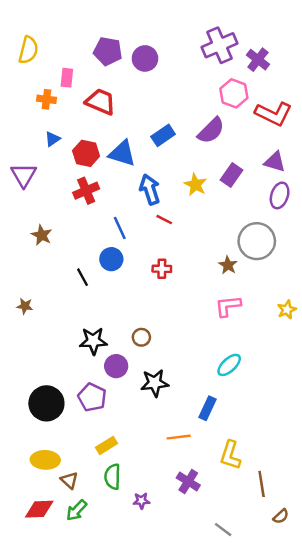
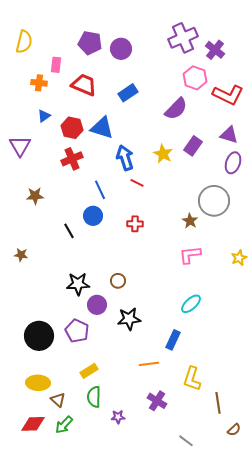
blue rectangle: (163, 135) -> (128, 93), moved
brown star: (42, 235) -> (35, 196), turned -30

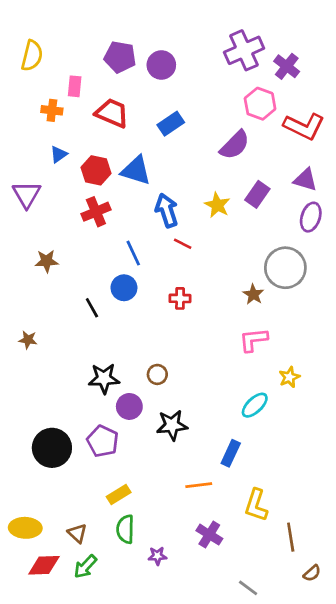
yellow star: (239, 258) -> (289, 377), moved
yellow ellipse: (38, 383) -> (25, 528), moved

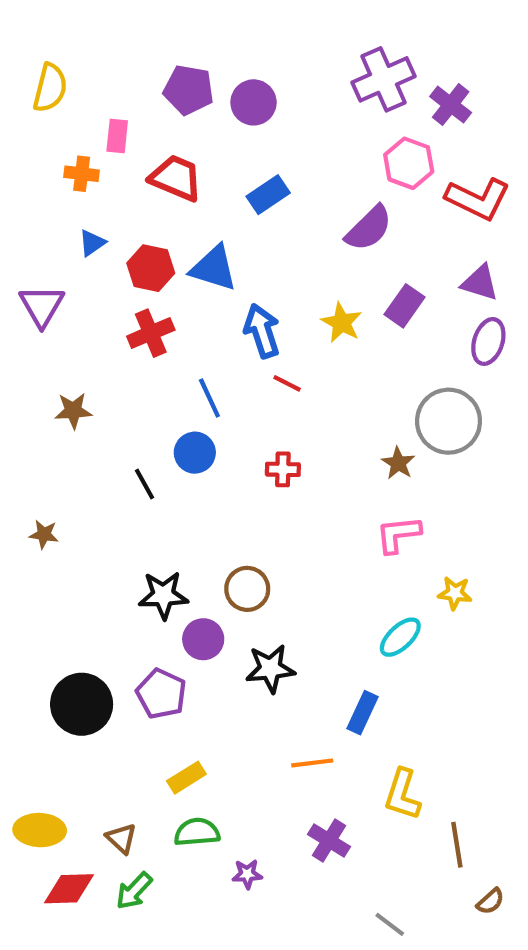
brown circle: (157, 374) -> (247, 589), size x1.4
yellow star: (289, 377) -> (455, 593), turned 30
green semicircle: (125, 529) -> (197, 832), turned 84

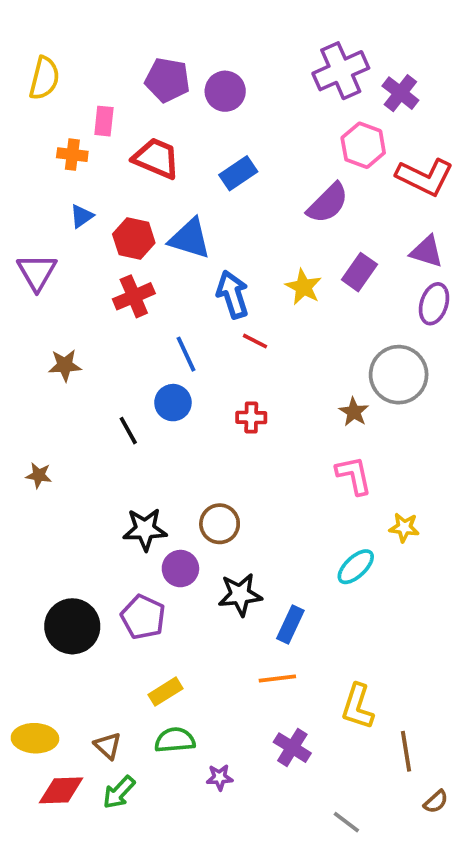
pink L-shape: (398, 534) -> (354, 475), turned 84
blue rectangle: (363, 713) -> (290, 624), moved

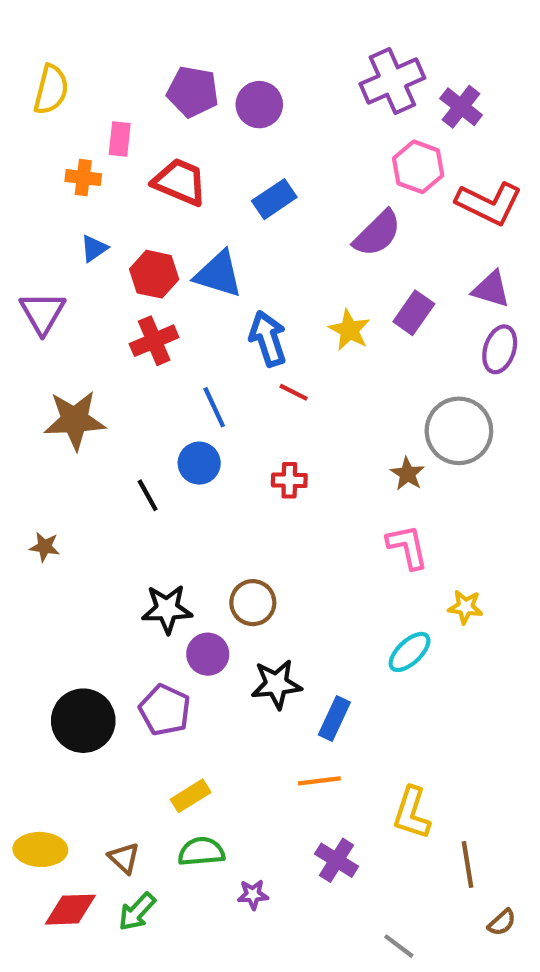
brown star: (65, 365) -> (75, 420), size x1.6

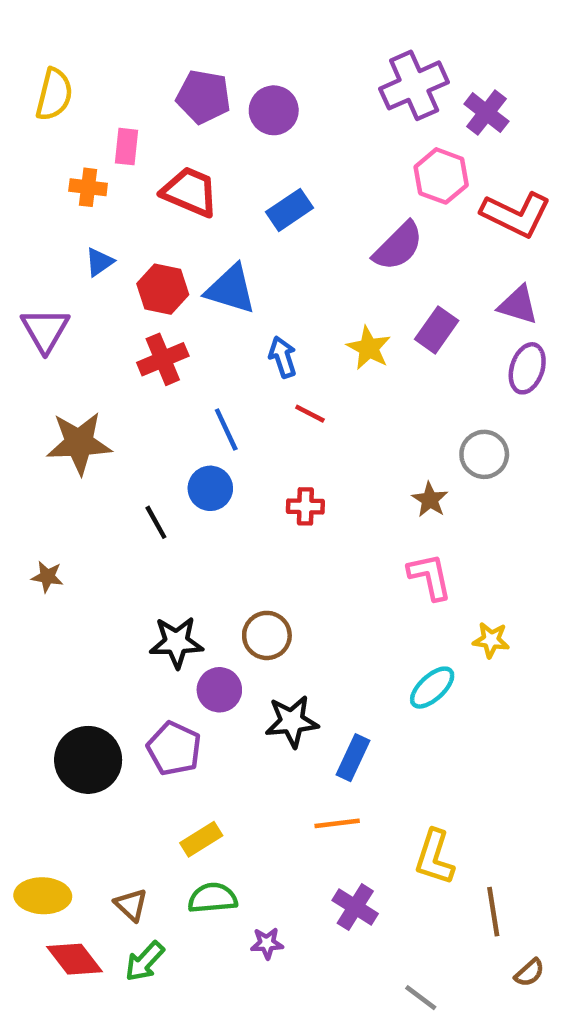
blue arrow: (268, 339) -> (283, 357), size x0.7
gray circle: (459, 431) -> (484, 454), size x0.7
red diamond: (70, 910) -> (74, 959), turned 54

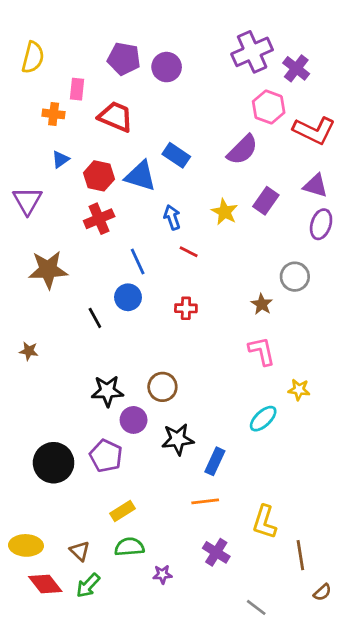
blue rectangle: (290, 210) -> (176, 155), moved, turned 68

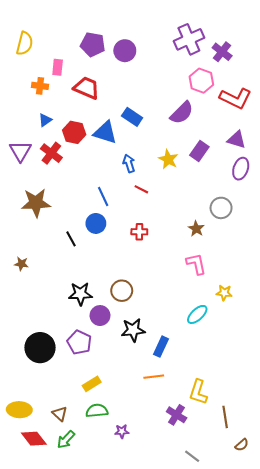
red cross: (99, 219) -> (51, 153), moved, turned -30
purple cross: (216, 552) -> (177, 415), moved

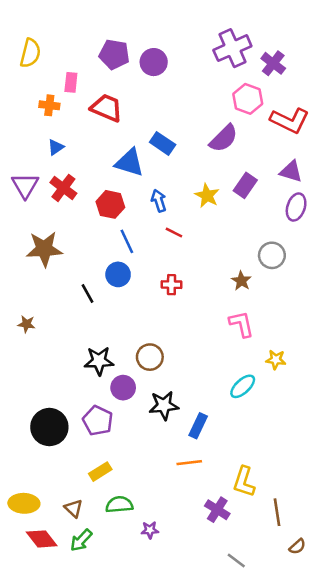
red hexagon: (74, 132) -> (110, 204), moved
yellow rectangle: (92, 384) -> (100, 472), moved

